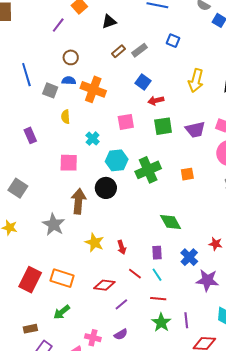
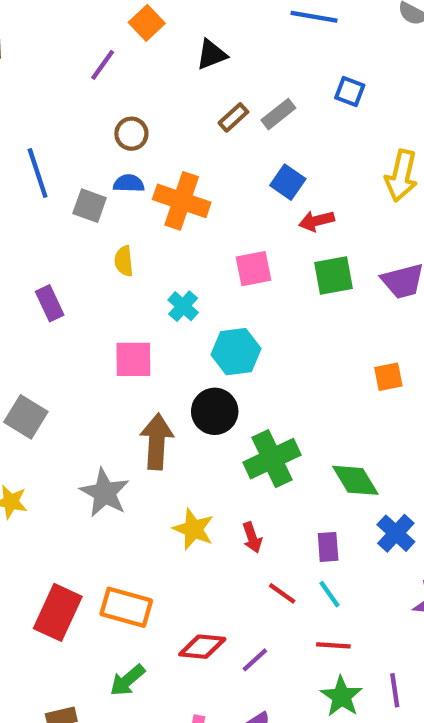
green cross: (148, 170) -> (272, 459), moved
blue cross: (189, 257) -> (396, 533), moved
red diamond: (104, 285) -> (202, 647), moved

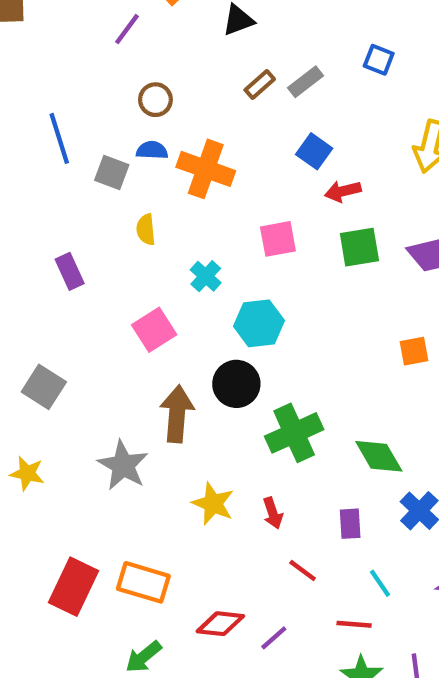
pink square: (133, 359) -> (154, 330), turned -33
cyan line: (330, 594) -> (380, 583), moved

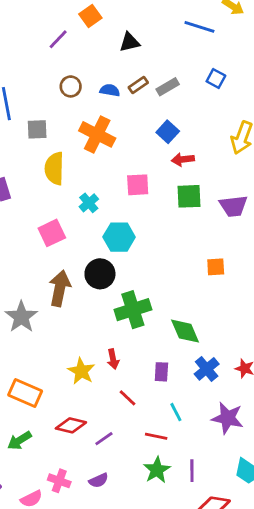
blue semicircle: (152, 150) -> (110, 90), moved
gray square: (112, 172) -> (37, 129), turned -30
yellow semicircle: (146, 229) -> (54, 168), size x1.6
yellow star: (213, 504) -> (81, 371), moved

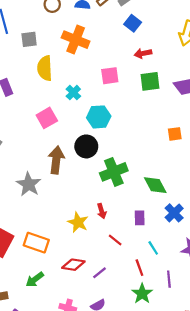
blue square: (168, 132) -> (133, 23), moved
red line: (156, 436) -> (139, 268), turned 63
purple line: (192, 471) -> (169, 279), moved

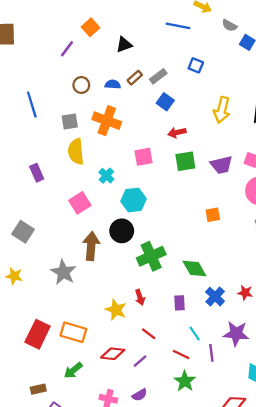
gray square: (29, 39) -> (70, 122), moved
red line: (115, 240) -> (149, 334), moved
red line: (139, 268) -> (181, 354), turned -42
purple line: (169, 279) -> (211, 353), moved

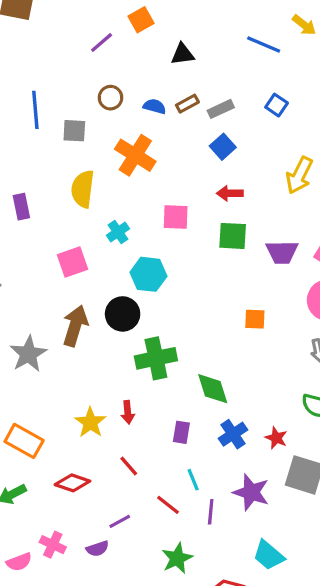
gray square: (70, 122) -> (74, 131), moved
purple line: (140, 361) -> (120, 521), moved
green star: (185, 381) -> (177, 558), moved

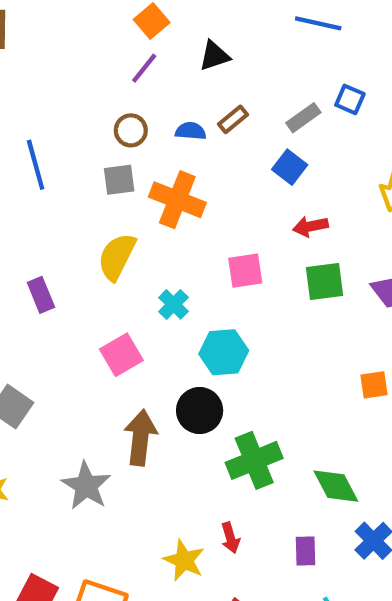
purple line: (102, 43) -> (144, 68), moved
gray rectangle: (221, 109) -> (303, 118), moved
gray square: (74, 131) -> (119, 180), moved
yellow semicircle: (83, 189) -> (117, 257), turned 30

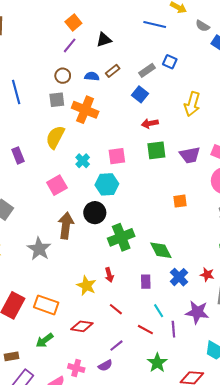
pink square: (245, 271) -> (117, 156), moved

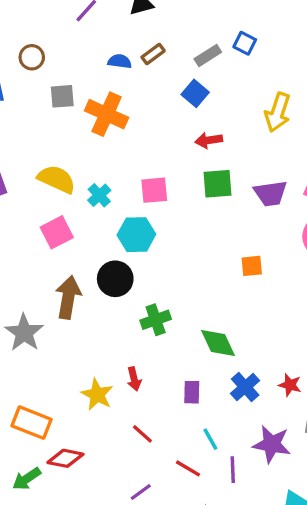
brown circle: (63, 76) -> (32, 57), moved
yellow semicircle: (55, 137) -> (57, 179), moved, turned 85
green cross: (121, 237) -> (156, 320), size x0.7
red diamond: (82, 326) -> (65, 458), moved

